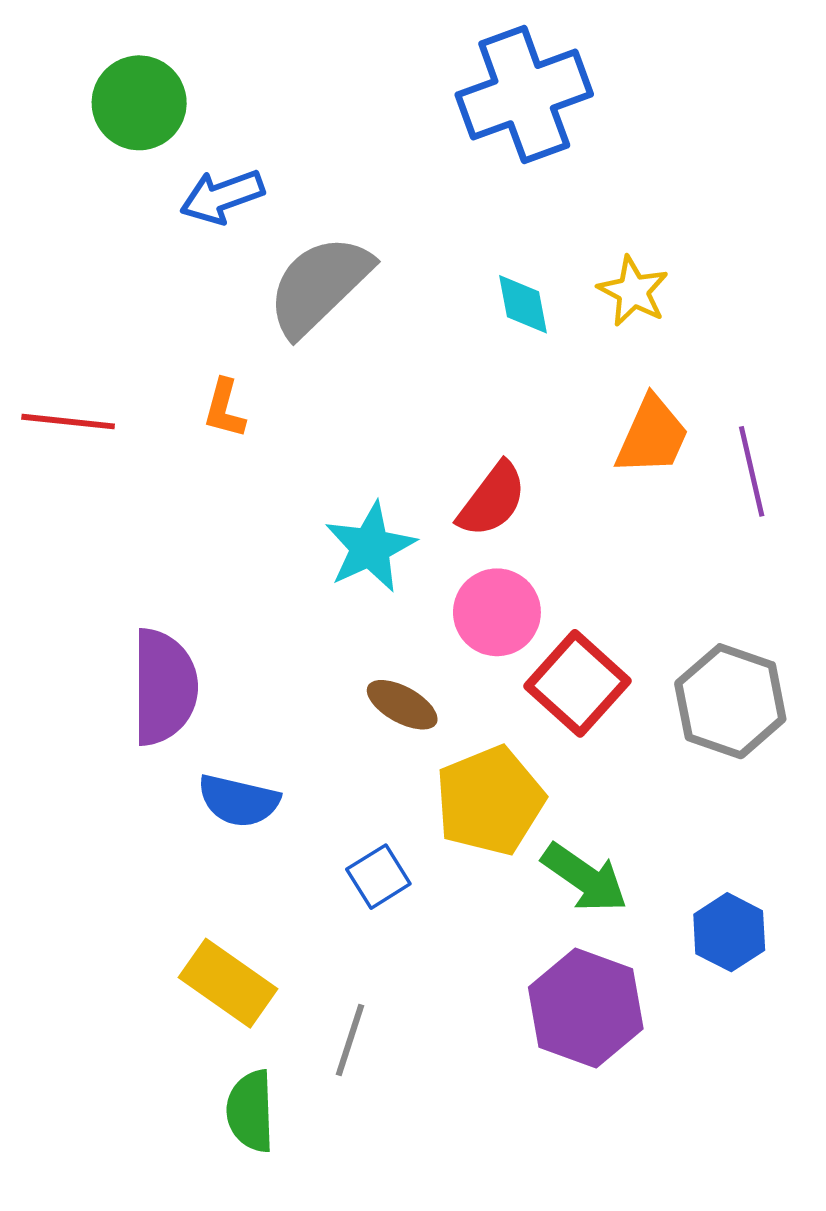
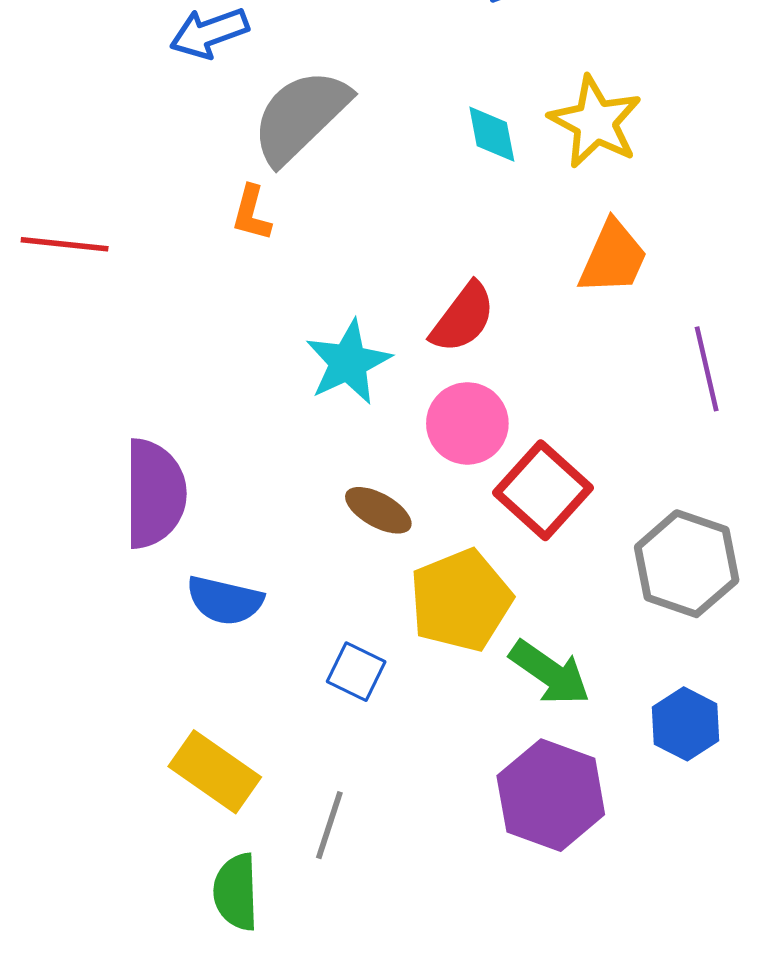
yellow star: (633, 291) -> (595, 122), size x1.4
orange L-shape: (224, 409) -> (251, 213), moved
purple line: (752, 471) -> (707, 369), moved
gray hexagon: (730, 701) -> (687, 564), moved
blue square: (378, 877) -> (356, 672), turned -32

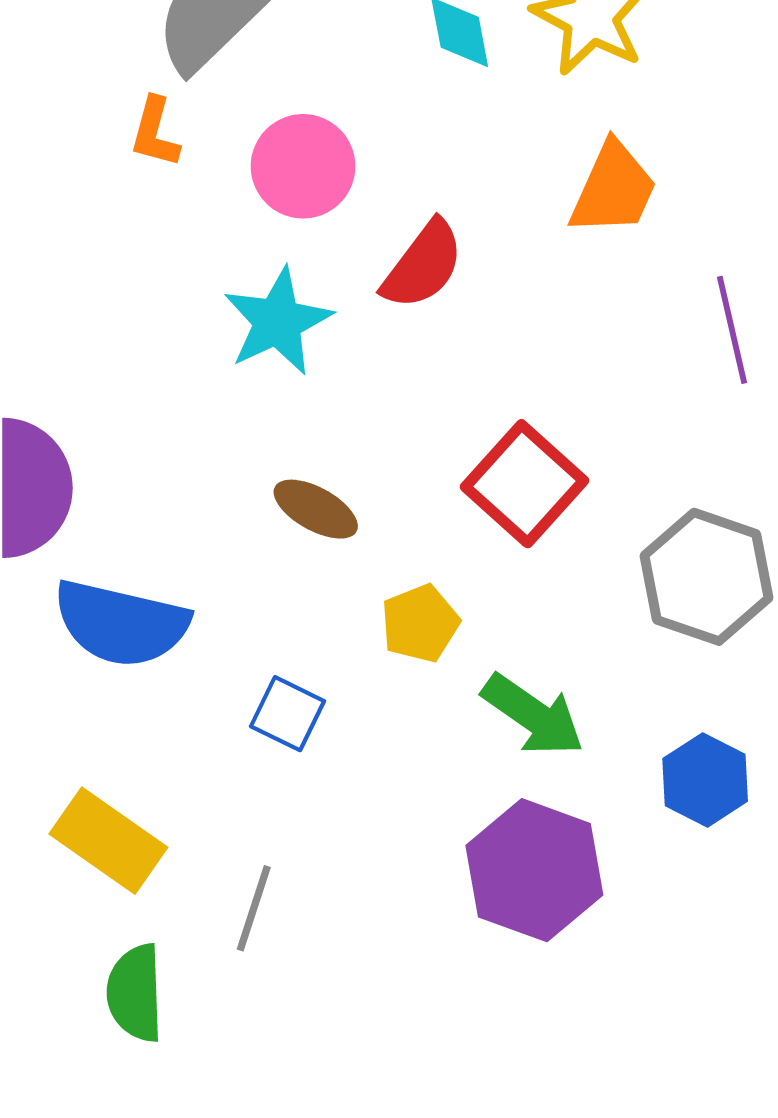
pink circle: (467, 423) -> (303, 166), moved
blue semicircle: (225, 600) -> (121, 623), size x1.4
yellow pentagon: (461, 600) -> (420, 623), size x0.6

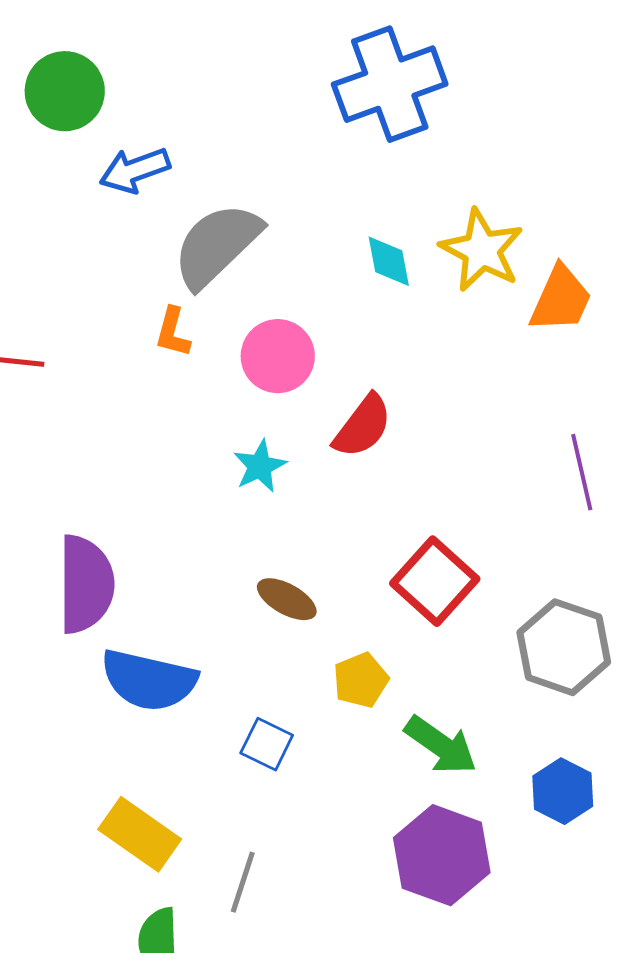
orange trapezoid: (613, 189) -> (561, 299), moved
cyan star: (278, 321) -> (260, 466), size x0.7

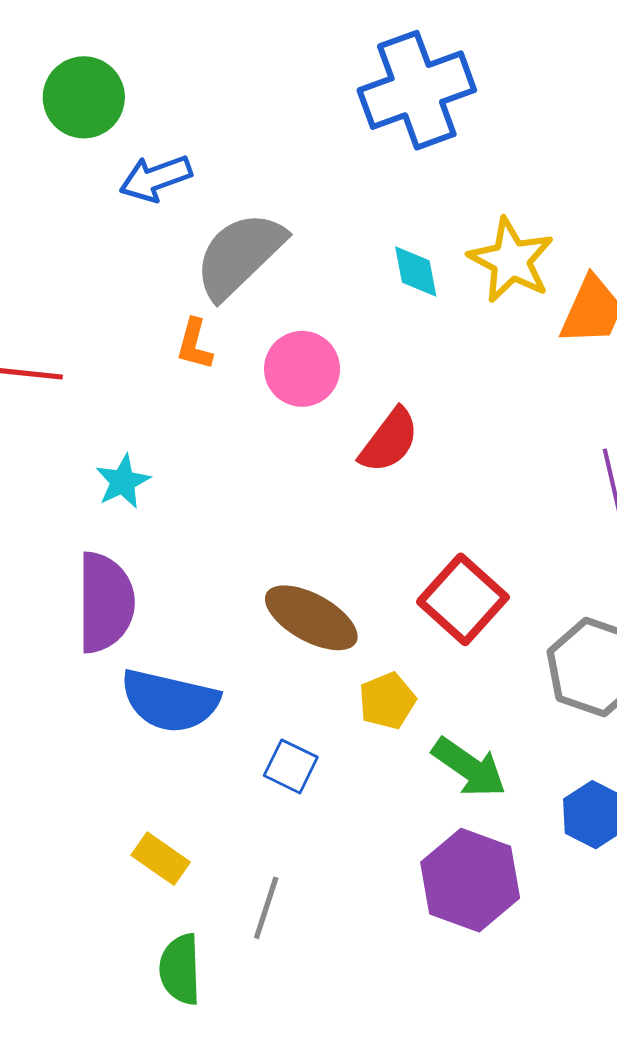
cyan star: (260, 466) -> (123, 482), moved
brown ellipse: (287, 599) -> (311, 618), size x1.5
yellow rectangle: (140, 834) -> (161, 859), size x0.7

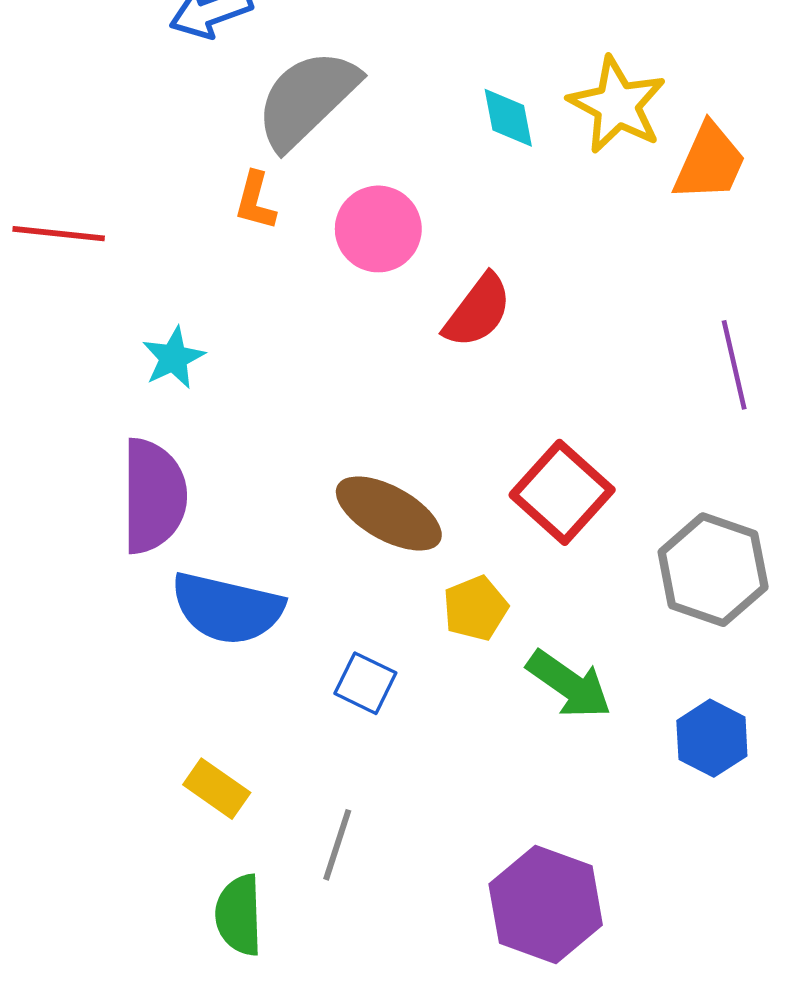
purple hexagon: (470, 880) -> (546, 904), moved

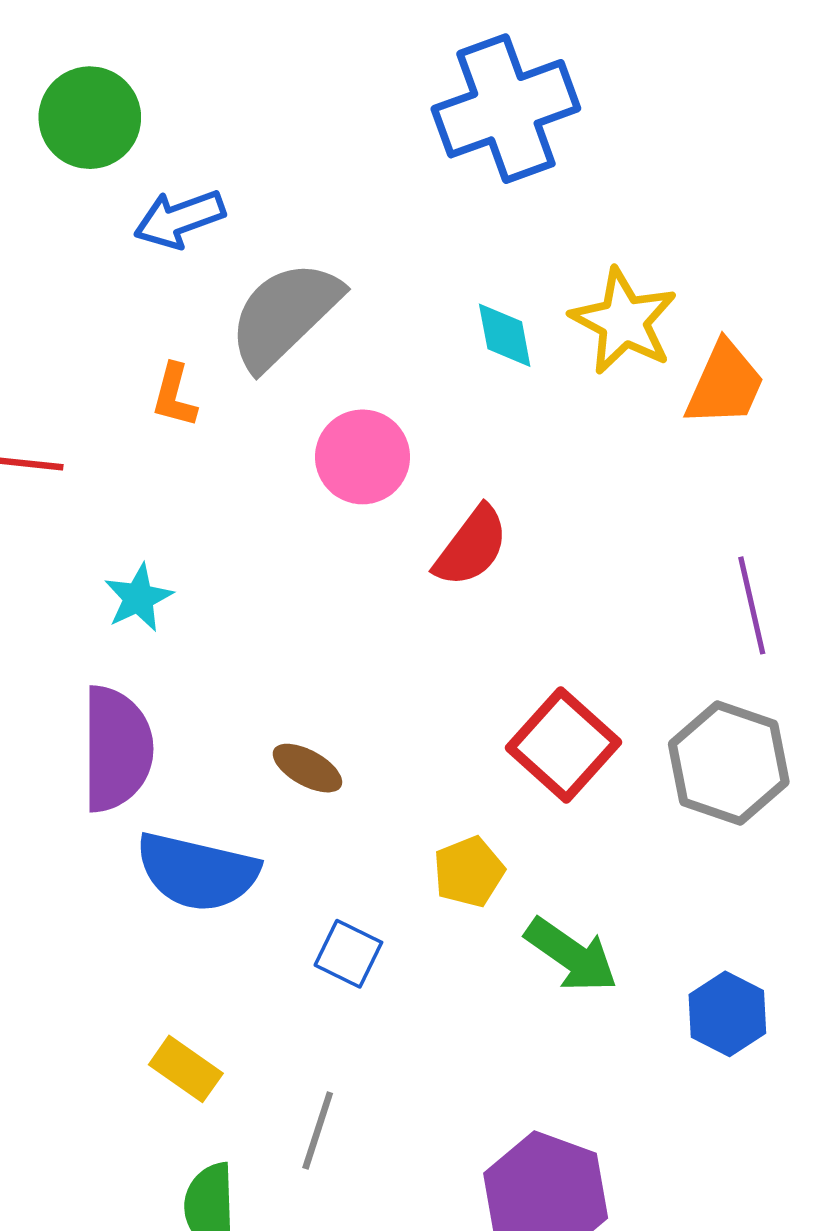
orange L-shape: (255, 201) -> (174, 395), moved
brown ellipse: (389, 513) -> (307, 768), moved, size x0.6
gray hexagon: (713, 570) -> (729, 763), moved

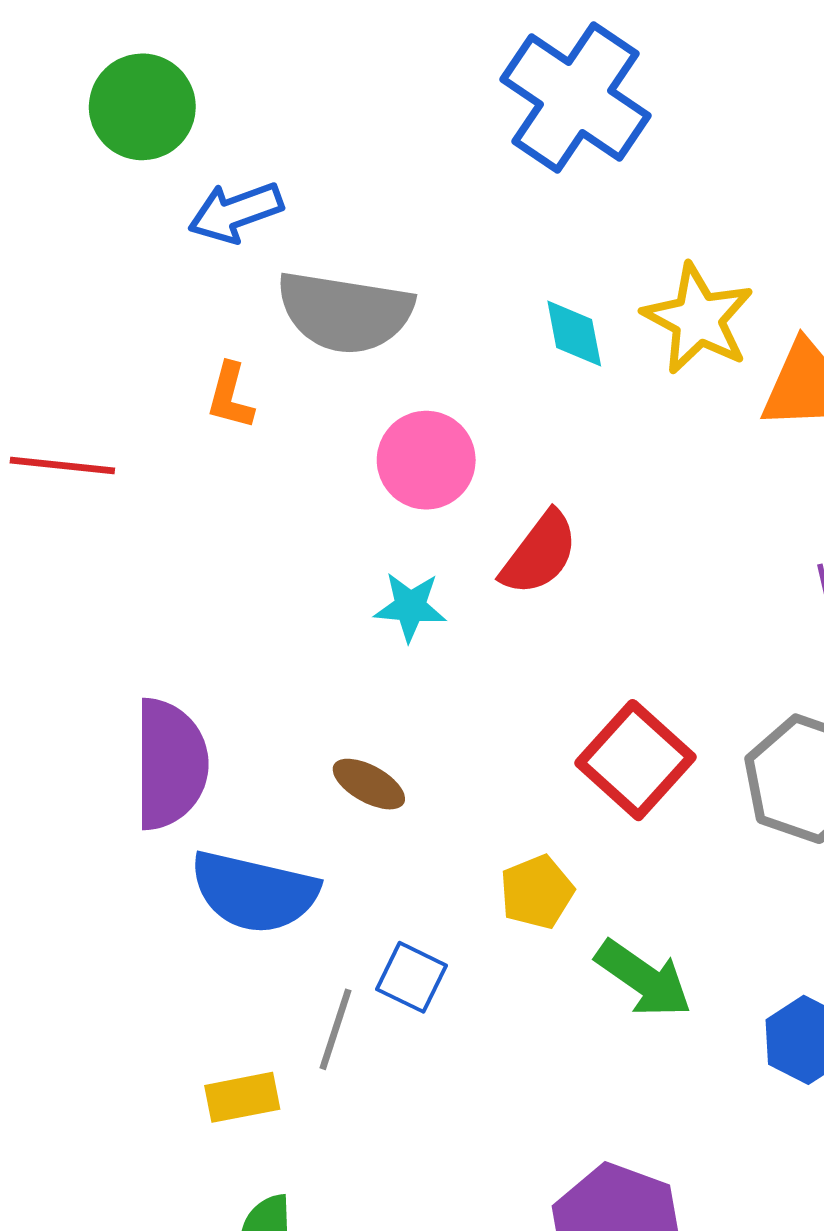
blue cross: (506, 109) -> (575, 98), turned -36
gray semicircle: (284, 315) -> (345, 312), turned -127
cyan star: (138, 598) -> (410, 607), moved, turned 30
yellow rectangle: (186, 1069) -> (242, 1097), turned -46
gray line: (318, 1130) -> (336, 1029), moved

